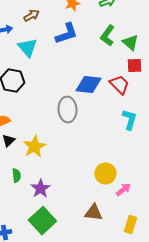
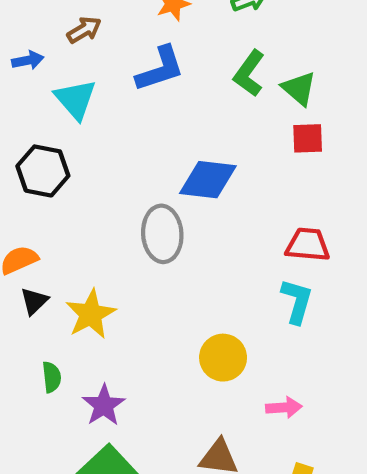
red trapezoid: (119, 85) -> (308, 245), moved, turned -40
cyan L-shape: (129, 120) -> (297, 301), moved
yellow circle: (105, 174) -> (223, 358), moved
pink arrow: (123, 190) -> (284, 407), turned 35

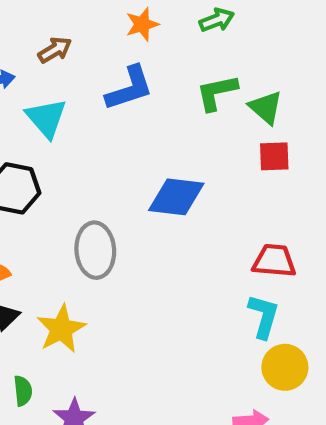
green L-shape: (249, 73) -> (217, 92), turned 42
gray ellipse: (162, 234) -> (95, 250), moved
yellow circle: (223, 358) -> (285, 367), moved

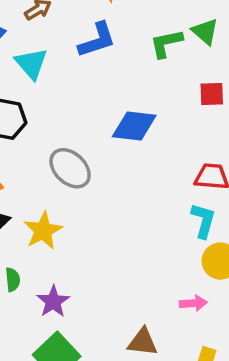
green triangle: (266, 107) -> (205, 32), moved
gray ellipse: (95, 250) -> (70, 168), turned -42

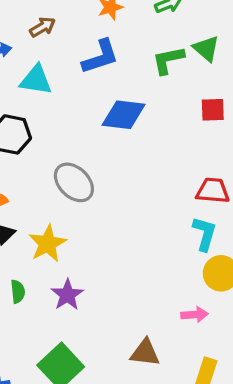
cyan triangle: (31, 64) -> (36, 80), turned -40
blue diamond: (134, 126) -> (124, 115), moved
purple star: (53, 302) -> (67, 295), moved

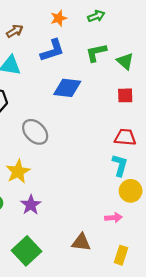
green triangle: (206, 49) -> (125, 61), moved
red square: (213, 110) -> (125, 95), moved

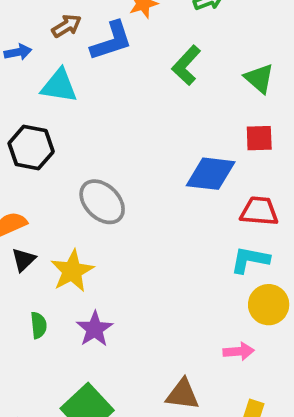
blue L-shape: (52, 50) -> (111, 41), moved
green L-shape: (96, 53) -> (186, 65), moved, turned -35
blue diamond: (67, 88) -> (211, 174), moved
cyan L-shape: (120, 165) -> (250, 260), turned -95

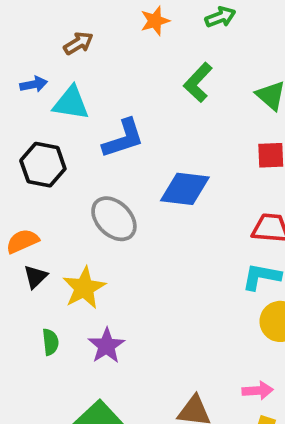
blue L-shape: (111, 41) -> (123, 138), moved
blue arrow: (18, 52) -> (34, 84), moved
blue diamond: (211, 174) -> (185, 189), moved
pink arrow: (239, 351) -> (258, 391), moved

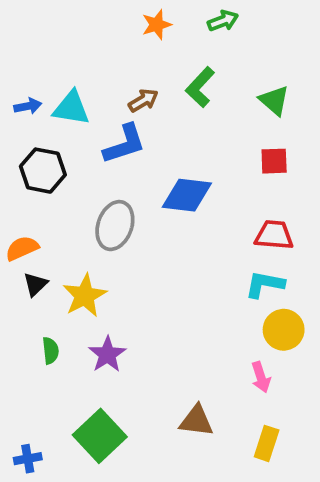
brown arrow: (78, 43) -> (143, 100), moved
blue arrow: (34, 84) -> (28, 106), moved
gray ellipse: (114, 219) -> (115, 226), turned 66
pink arrow: (258, 391) -> (261, 377), moved, turned 76

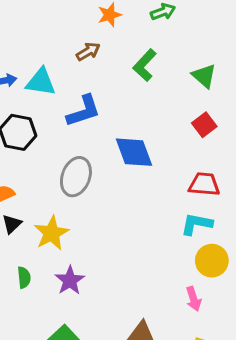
brown arrow: (143, 100) -> (88, 51), moved
red square: (274, 161) -> (204, 125), turned -35
blue diamond: (187, 195) -> (134, 152), turned 63

